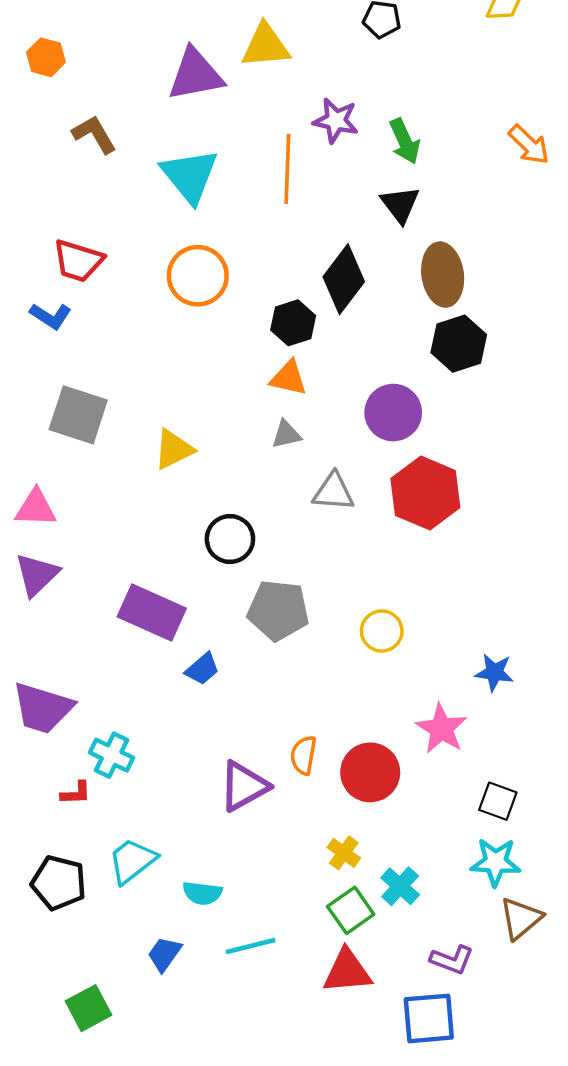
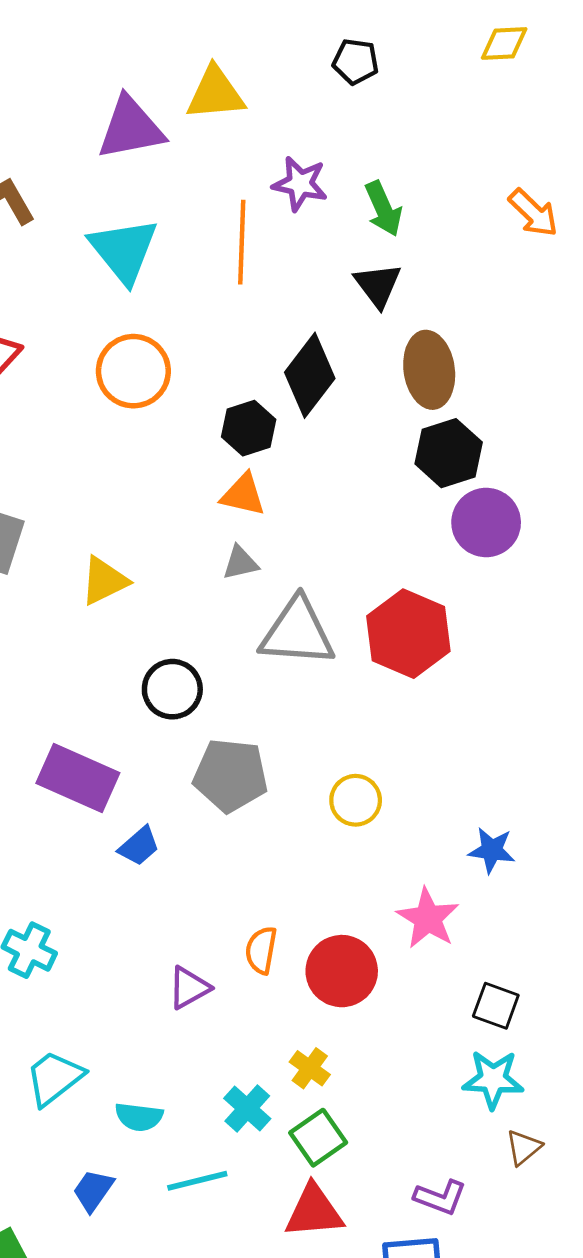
purple circle: (393, 413) -> (486, 523), moved
gray triangle: (333, 492) -> (297, 632), size x1.5
purple triangle: (244, 786) -> (189, 988), size x0.7
cyan cross: (400, 886) -> (247, 1109), moved
brown triangle: (521, 918) -> (524, 1147), size x0.7

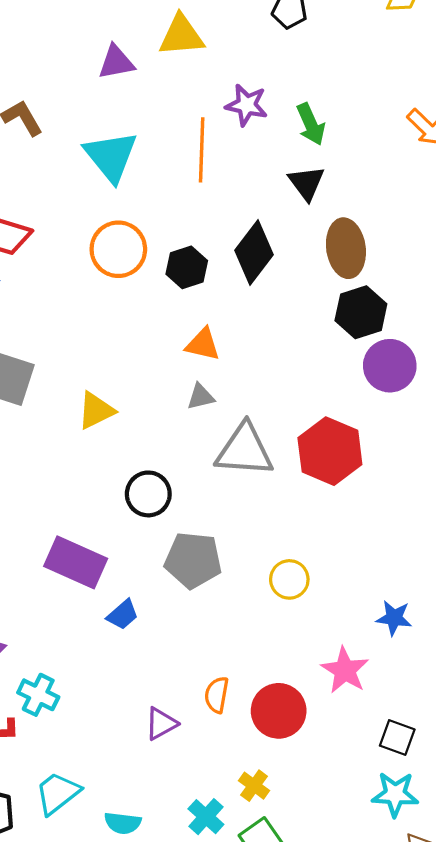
purple triangle: (131, 128) -> (116, 62), size x0.7
black hexagon: (249, 428) -> (187, 267), moved

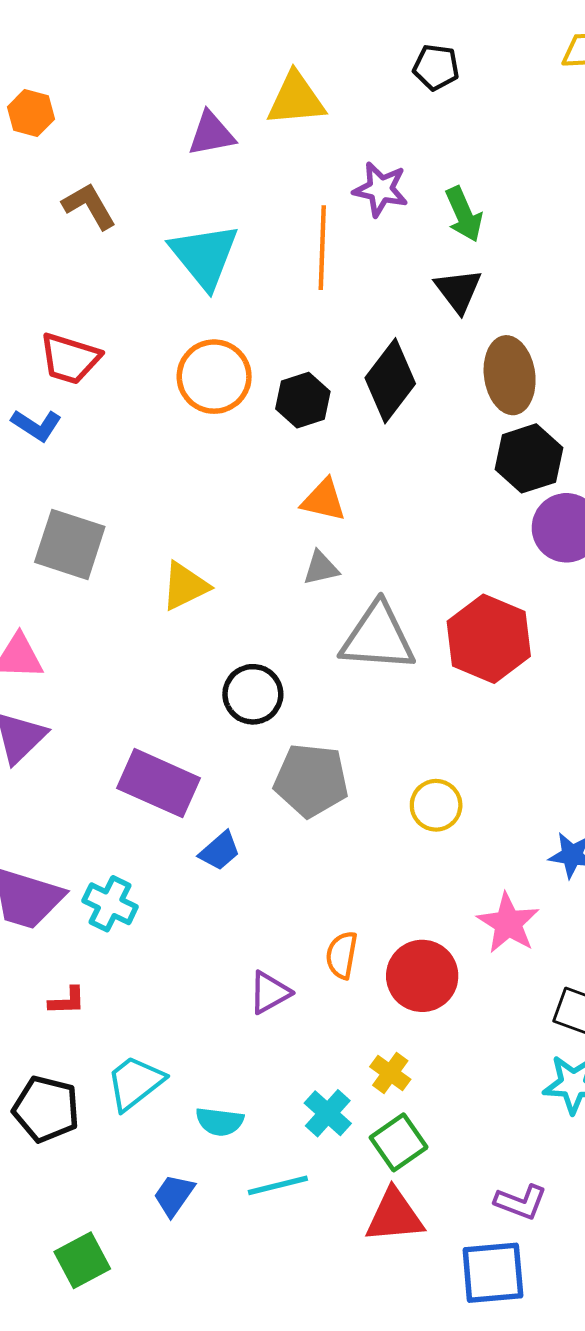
cyan cross: (38, 695) -> (110, 904), moved

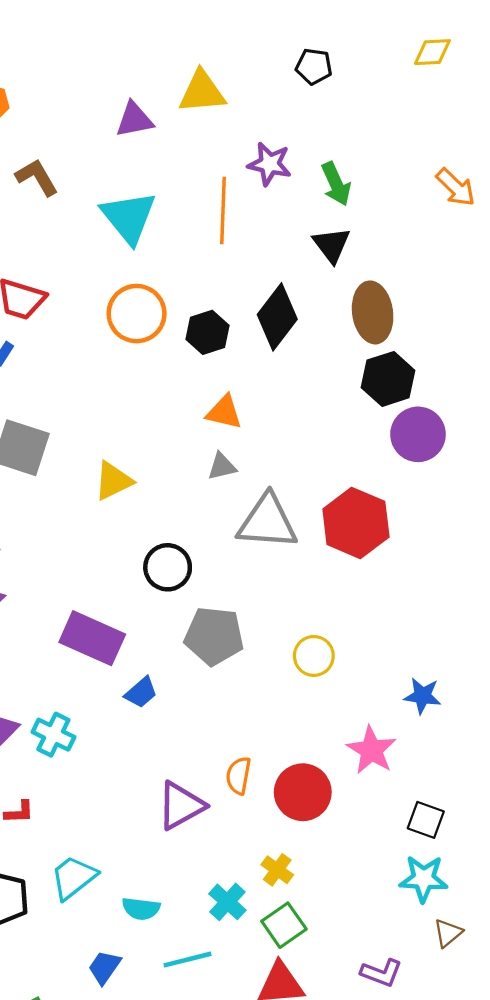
purple triangle: (270, 993) -> (181, 806), size x1.4

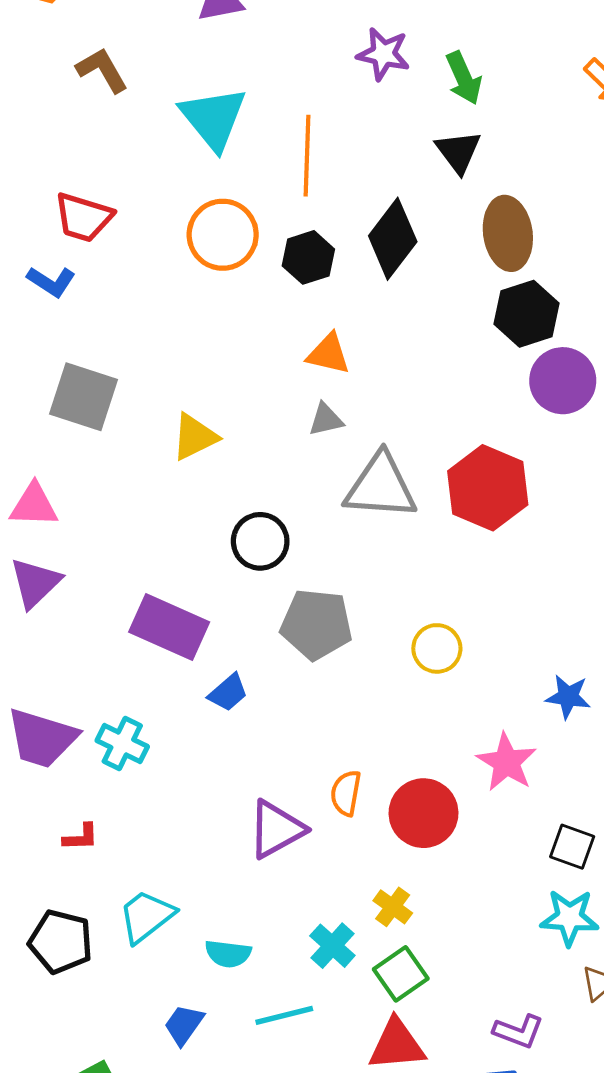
orange line: (223, 211) -> (307, 156), moved

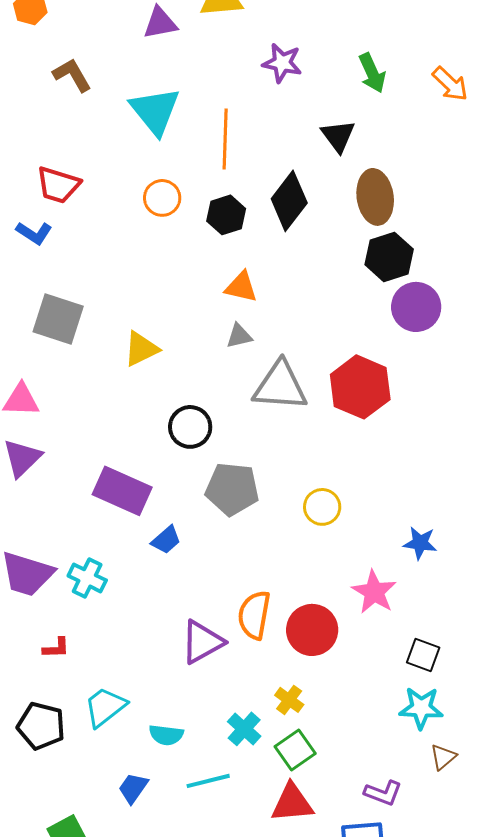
green arrow: (464, 78) -> (372, 73), moved
orange circle: (223, 235) -> (162, 198), size x0.7
orange semicircle: (346, 793) -> (254, 615), size x1.4

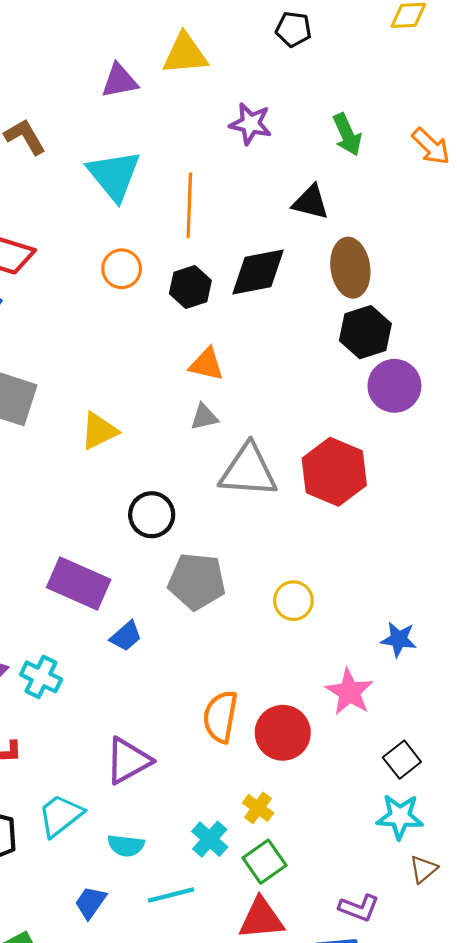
black triangle: (338, 136) -> (311, 202), turned -39
black diamond: (289, 201) -> (258, 272), turned 42
purple triangle: (202, 642) -> (128, 761), moved
black square: (423, 655) -> (402, 760), turned 32

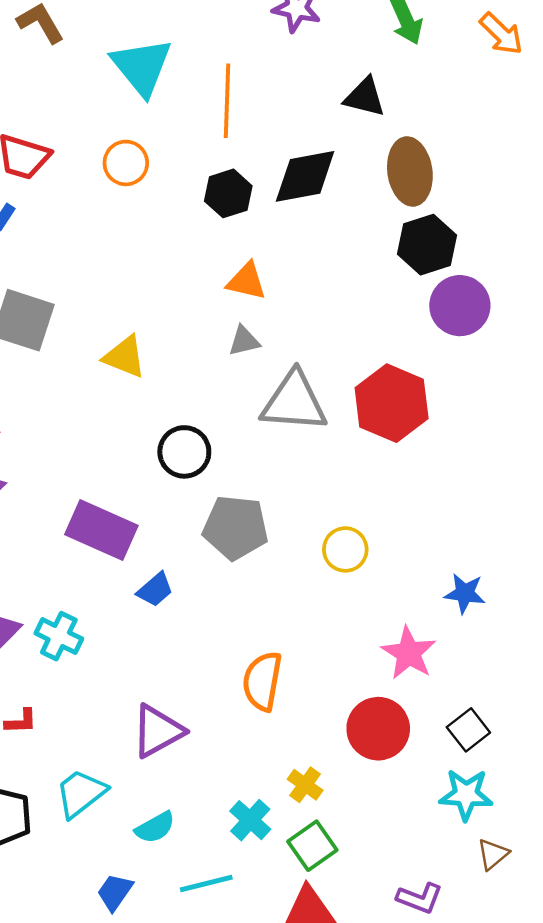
orange circle: (122, 269) -> (126, 163), moved
yellow triangle: (99, 431) -> (125, 357), turned 48
red circle: (283, 733) -> (378, 729), moved
cyan semicircle: (126, 846) -> (155, 827), turned -36

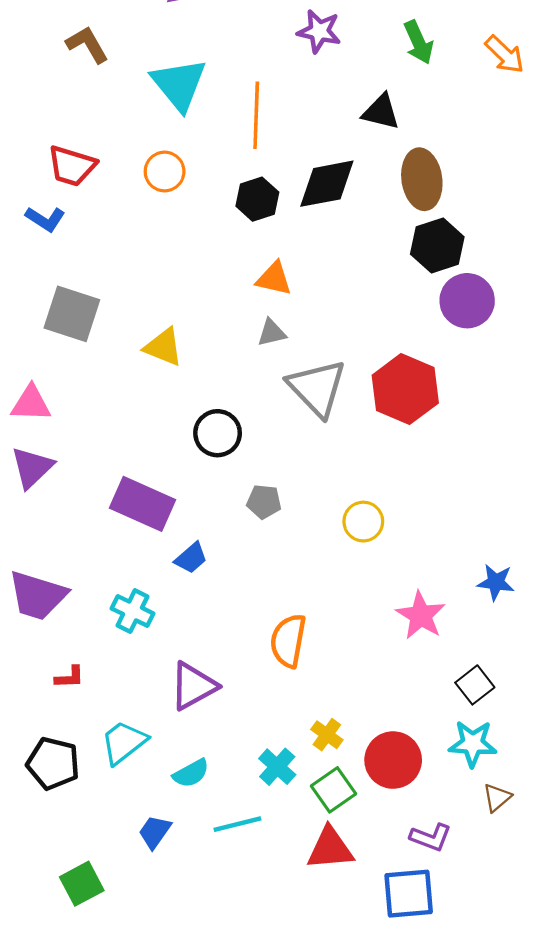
gray triangle: (294, 402) -> (317, 388), turned 42
gray pentagon: (236, 528) -> (264, 502), size x0.6
blue star: (465, 593) -> (496, 582), moved
cyan cross: (59, 636) -> (133, 611), moved
red circle: (378, 729) -> (393, 760), moved

